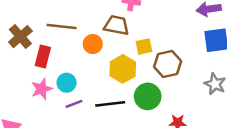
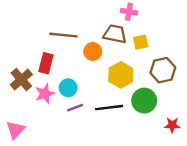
brown cross: (20, 37) -> (21, 80), moved
yellow square: (144, 47) -> (141, 42), moved

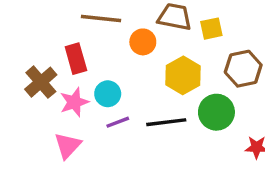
red rectangle: (46, 63) -> (76, 59), turned -30
pink triangle: (16, 130) -> (68, 146), moved

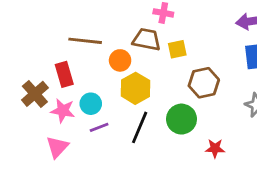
yellow hexagon: (183, 75) -> (135, 88), moved
pink star: (74, 102) -> (63, 111), turned 30
black line: (166, 122) -> (140, 127), turned -60

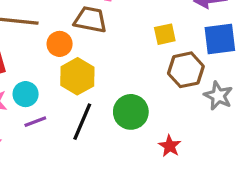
yellow square: (177, 49) -> (165, 34), moved
brown hexagon: (204, 83) -> (186, 70), moved
red star: (215, 148) -> (170, 146), turned 30

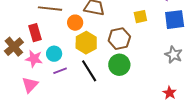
brown hexagon: (186, 70) -> (119, 39), moved
black line: (82, 122) -> (89, 71), turned -55
red star: (170, 146) -> (170, 93), moved

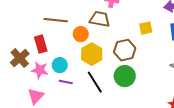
purple line: (60, 71) -> (66, 82), turned 32

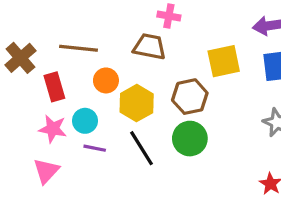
yellow square: (146, 28) -> (224, 61), size x1.5
orange circle: (81, 34) -> (106, 80), moved
brown cross: (20, 58) -> (20, 58), moved

